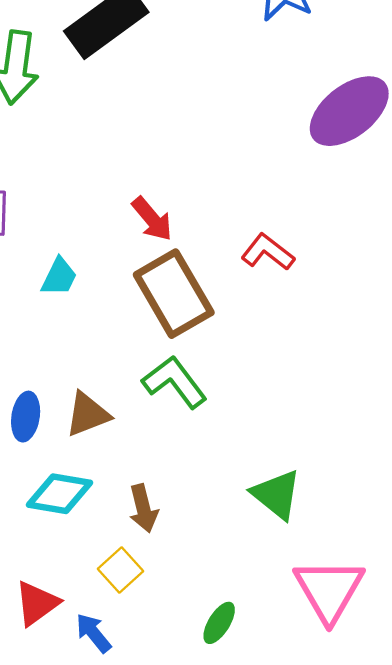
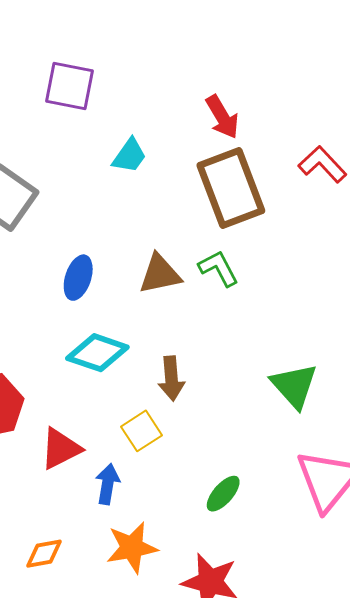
green L-shape: (175, 382) -> (219, 268), size x0.7
brown triangle: (88, 414) -> (160, 274), moved
blue arrow: (93, 633) -> (108, 484), turned 39

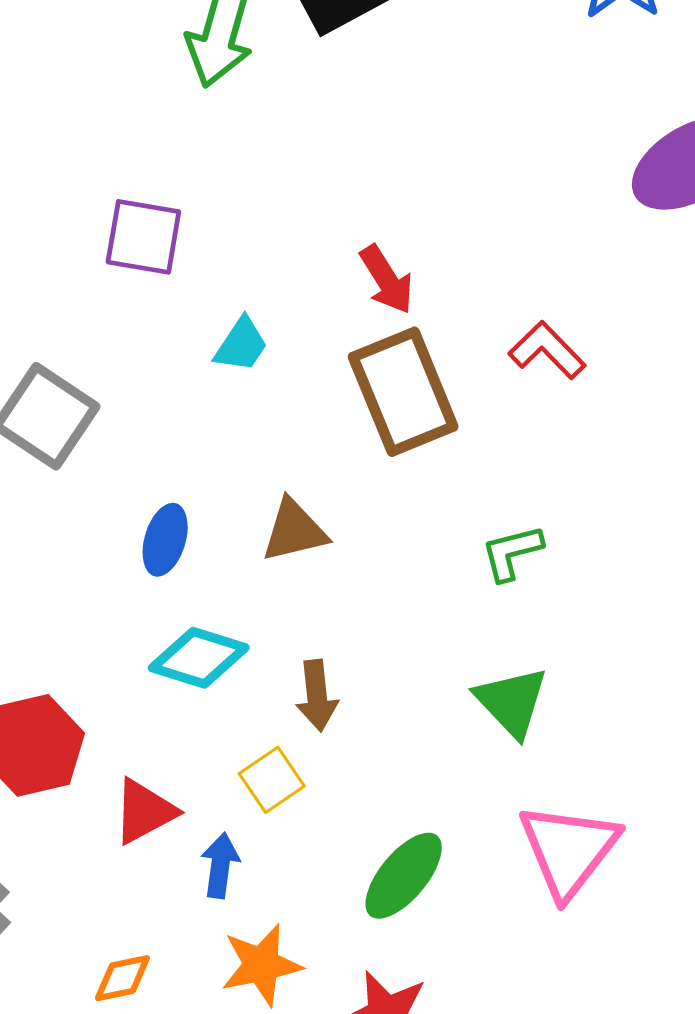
green L-shape: (219, 268) -> (512, 553), moved, turned -75
green ellipse: (223, 494) -> (404, 876), size x1.5

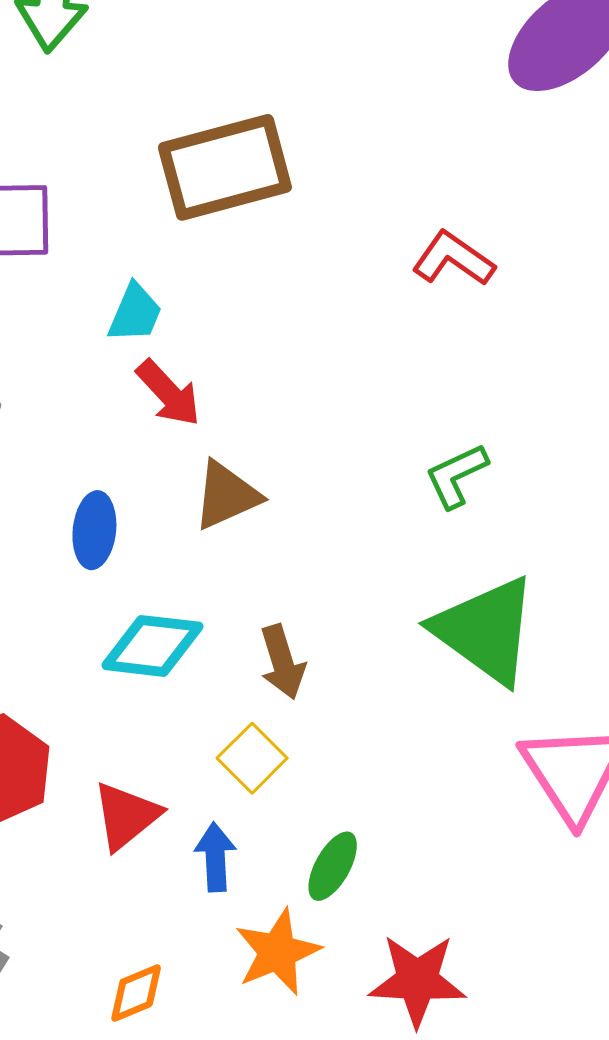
red arrow: (387, 280) -> (168, 393), moved
brown rectangle: (403, 392) -> (225, 167), moved, turned -72
green triangle: (512, 702) -> (485, 630), size x1.4
green ellipse: (404, 876) -> (333, 866), moved, size x0.7

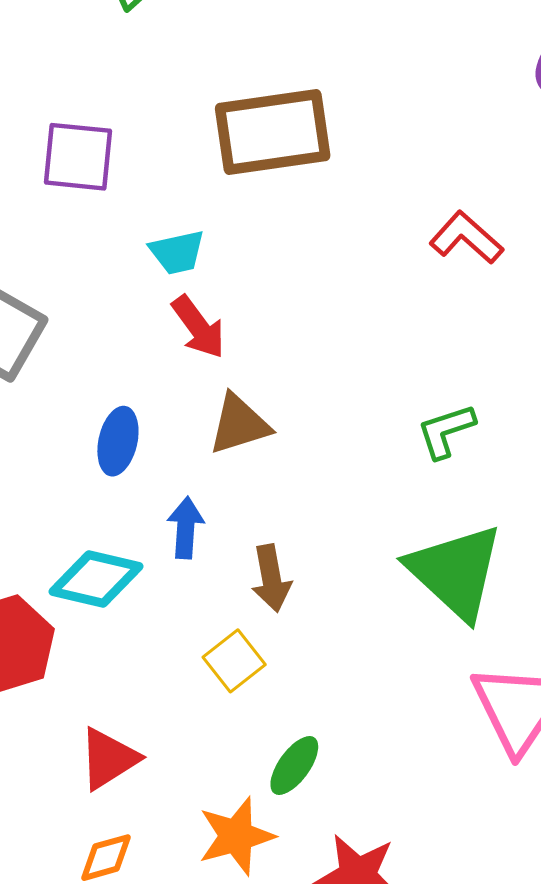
cyan trapezoid: (135, 313) -> (177, 252), turned 48
cyan diamond: (152, 646) -> (96, 579), moved
red triangle: (126, 816) -> (109, 759), moved
blue arrow: (215, 857) -> (186, 528), moved

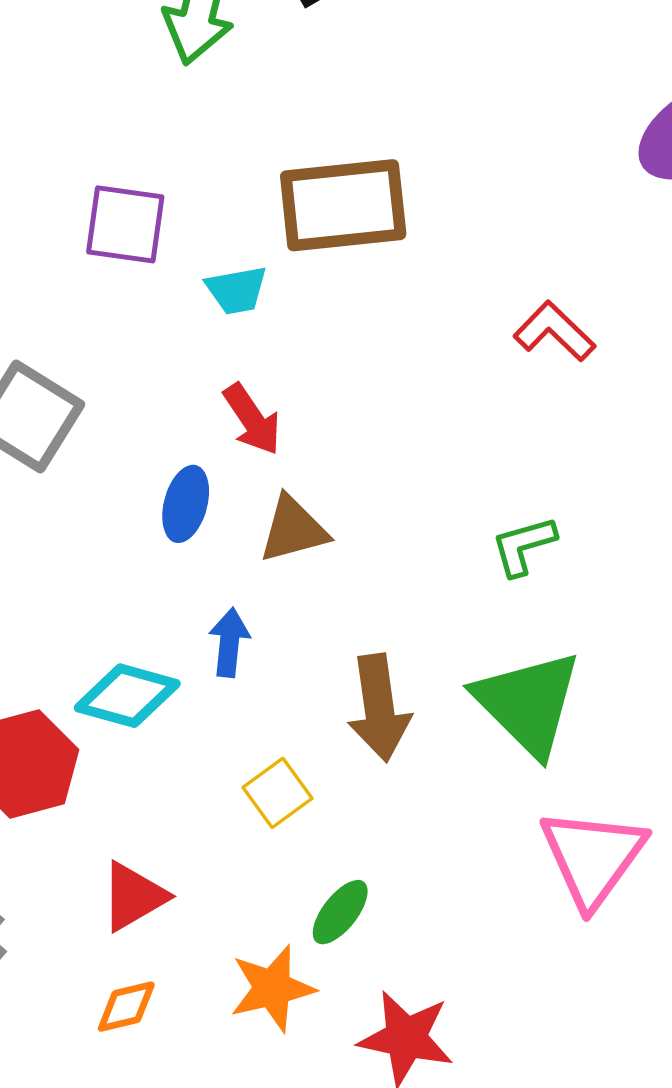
cyan trapezoid: (177, 252) -> (237, 290), moved
blue ellipse: (118, 441) -> (186, 504), moved
brown arrow: (271, 578) -> (379, 708), moved, size x1.4

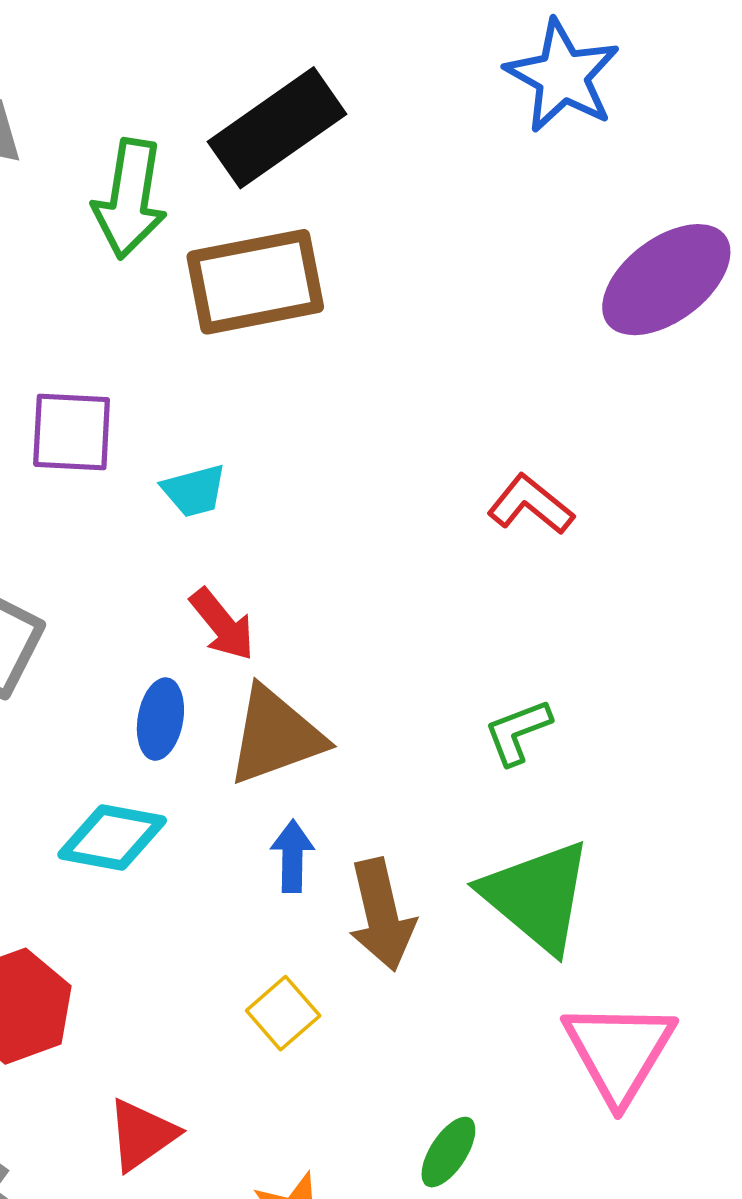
brown rectangle: (343, 205) -> (255, 282), moved
brown triangle: (293, 529) -> (276, 736), size x1.4
blue arrow: (229, 642) -> (292, 856), moved
cyan diamond: (127, 696) -> (112, 838), moved
green ellipse: (340, 912) -> (448, 1152), moved

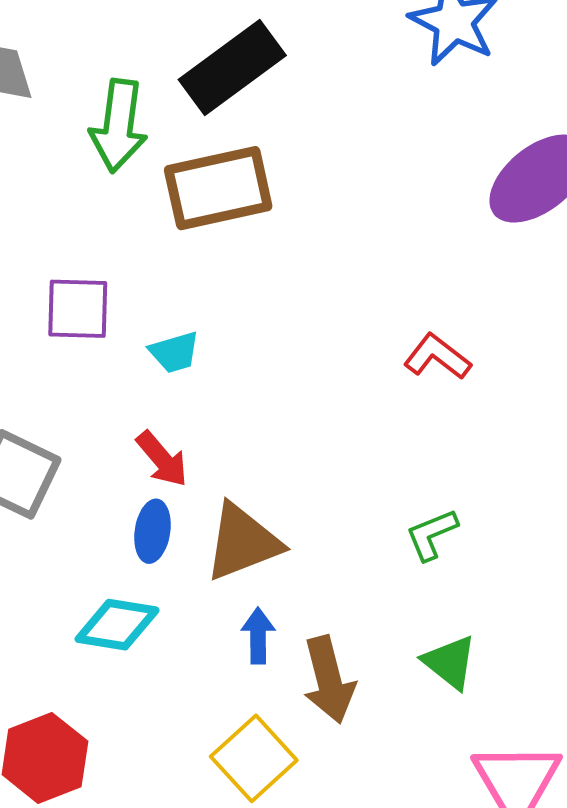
red arrow: (222, 624) -> (162, 459), moved
green triangle: (537, 896) -> (450, 662), size x0.6
yellow square: (283, 1013) -> (254, 758), size x1.5

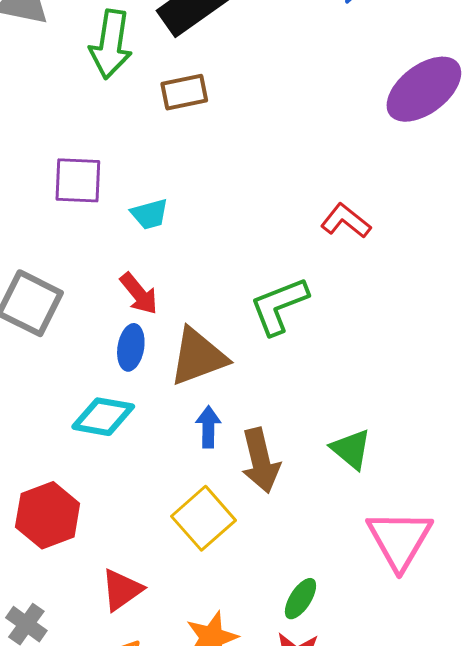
brown rectangle: (218, 188) -> (184, 92), size x0.6
green L-shape: (432, 534) -> (279, 306), moved, size x1.5

